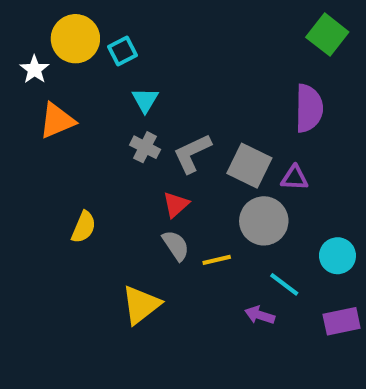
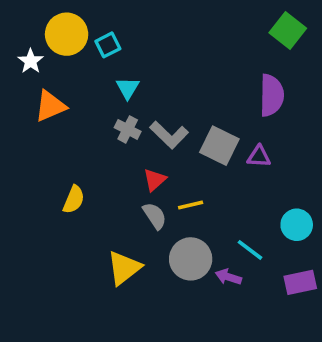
gray L-shape: (192, 153) -> (169, 135), turned -111
gray circle: (264, 221) -> (191, 259), moved
yellow line: (217, 260) -> (191, 205), moved

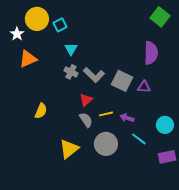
purple arrow: (228, 277) -> (127, 118), moved

